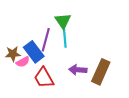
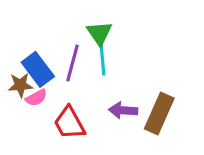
blue rectangle: (34, 52) -> (38, 69), moved

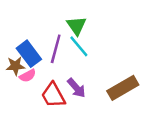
cyan line: (103, 60) -> (79, 46), turned -35
purple arrow: (123, 110) -> (76, 88), moved, turned -135
brown rectangle: (159, 114) -> (123, 88), turned 36

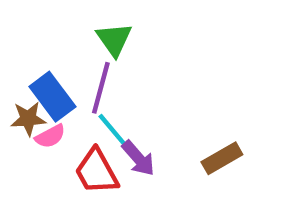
green triangle: (76, 26) -> (114, 39), moved
cyan line: (79, 46) -> (114, 132), moved
brown rectangle: (123, 88) -> (222, 158), size x0.7

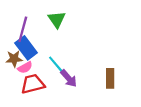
purple line: (101, 88) -> (23, 29), moved
brown rectangle: (222, 158) -> (110, 78), turned -60
red trapezoid: (96, 171) -> (33, 84), moved, turned 105

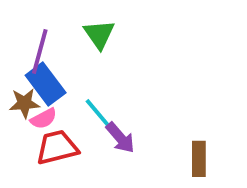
brown rectangle: (110, 78) -> (199, 159), moved

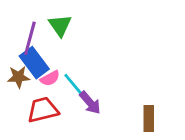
green triangle: (99, 34) -> (60, 25), moved
pink semicircle: (44, 119) -> (50, 78), moved

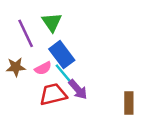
purple line: (30, 38) -> (26, 33), turned -40
blue rectangle: (34, 63) -> (62, 55), moved
red trapezoid: (43, 110) -> (53, 94), moved

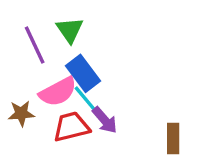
brown star: (16, 67) -> (21, 113), moved
pink semicircle: (43, 68) -> (58, 92), size x1.6

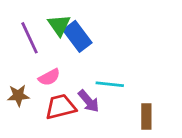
blue rectangle: (83, 73) -> (77, 36), moved
pink semicircle: (58, 92) -> (49, 77), size x0.7
cyan line: (86, 100) -> (110, 84), moved, turned -44

